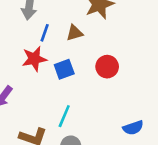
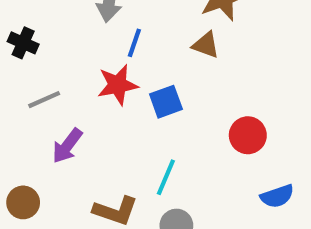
brown triangle: (75, 33) -> (206, 45), moved, turned 36
red circle: (107, 67) -> (248, 135), moved

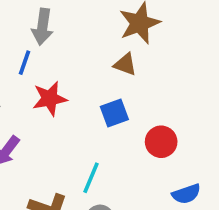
blue line: (134, 43) -> (25, 63), moved
blue square: (166, 102) -> (114, 113), moved

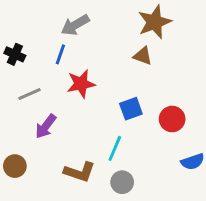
gray arrow: (42, 27) -> (75, 25), turned 52
blue square: (114, 113) -> (131, 109), moved

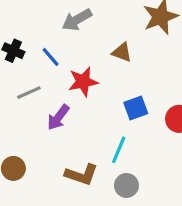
blue line: (60, 54) -> (51, 57), moved, turned -60
brown triangle: (143, 56) -> (122, 52), moved
purple arrow: (46, 126) -> (58, 117), moved

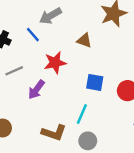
blue line: (51, 57) -> (33, 35), moved
blue square: (136, 108) -> (95, 82), turned 30

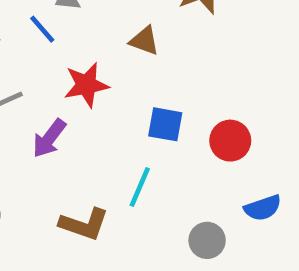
gray circle: (88, 141) -> (207, 240), moved

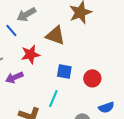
brown triangle: (144, 41) -> (55, 35), size x1.5
purple arrow: (49, 138) -> (14, 77), turned 30

